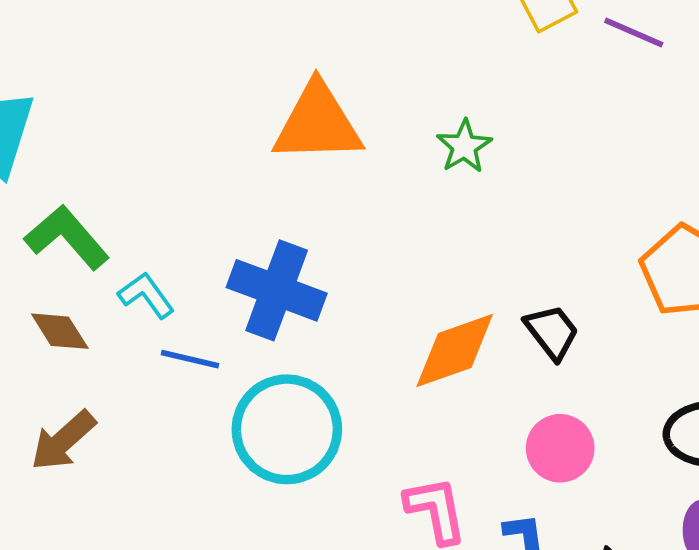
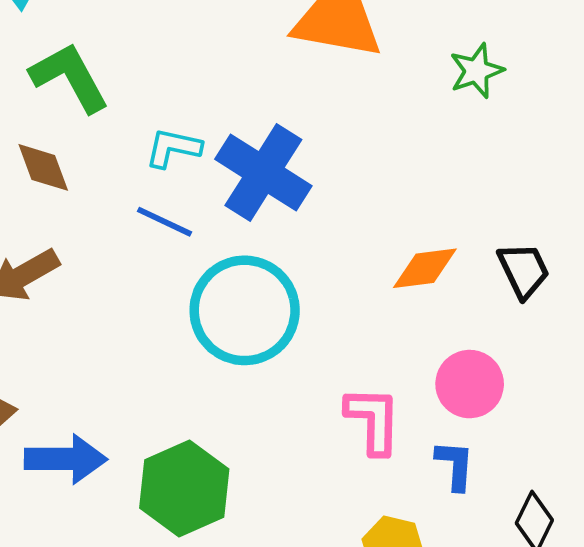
cyan L-shape: (146, 295) -> (173, 148), moved, turned -54
orange diamond: (455, 351) -> (425, 268), size x0.7
pink circle: (560, 448) -> (470, 384), moved

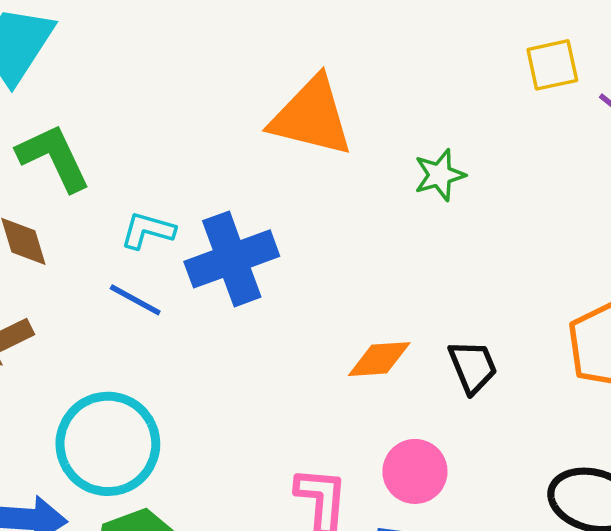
blue cross: (263, 172) -> (232, 259), turned 34
cyan circle: (245, 310) -> (108, 444), moved

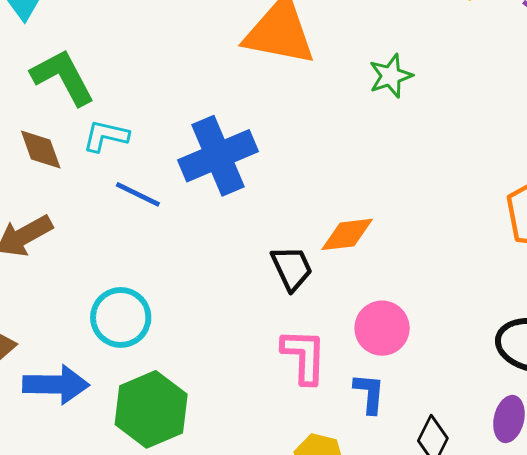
cyan L-shape: (148, 230) -> (106, 136), moved
black trapezoid: (473, 367) -> (292, 268), moved
cyan circle: (108, 444) -> (121, 317), size x0.7

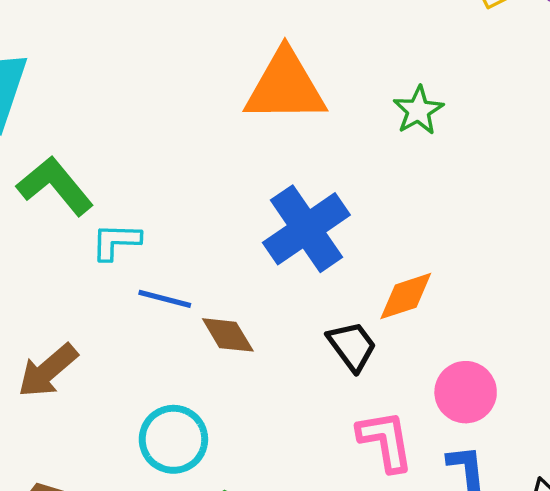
brown diamond: (41, 149) -> (228, 335), moved
blue cross: (218, 156) -> (306, 229), moved

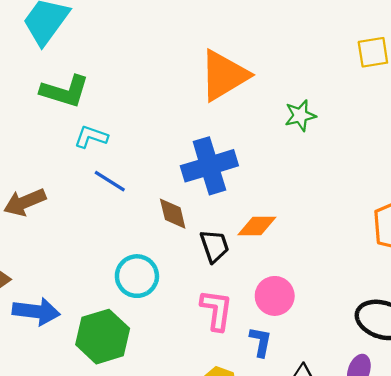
orange triangle: (285, 87) -> (224, 75), turned -48
green L-shape: (55, 186) -> (65, 91), turned 129
brown diamond: (228, 335) -> (173, 214), moved
cyan circle: (173, 439) -> (137, 276), moved

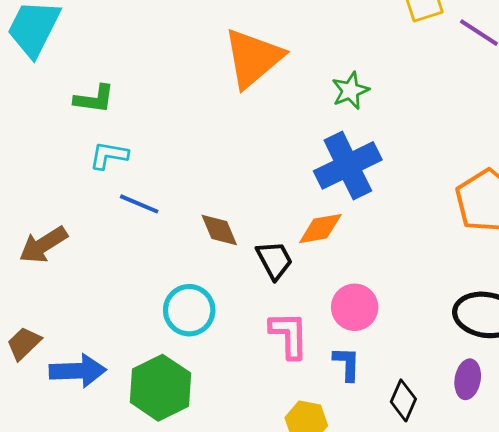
green L-shape: (65, 91) -> (94, 99), moved, size x0.7
blue cross: (209, 166) -> (348, 165), moved

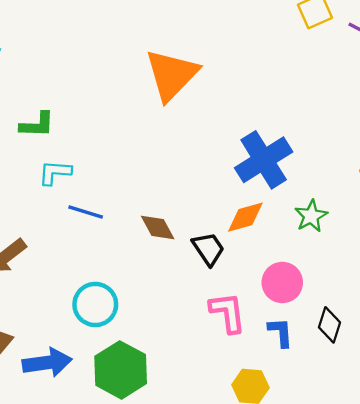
green star: (350, 91) -> (311, 216), moved
cyan circle: (189, 310) -> (95, 304), moved
black diamond: (403, 400) -> (329, 325), moved

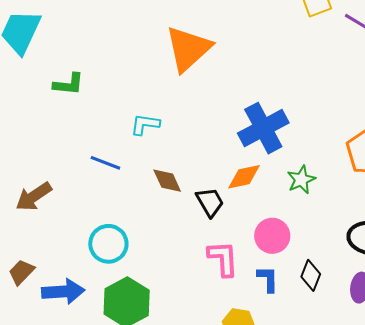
cyan L-shape: (55, 172) -> (145, 124), moved

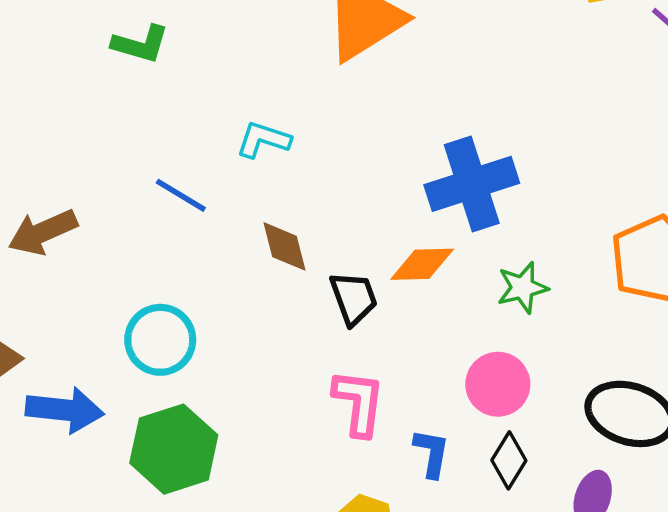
pink circle: (272, 236) -> (498, 384), moved

